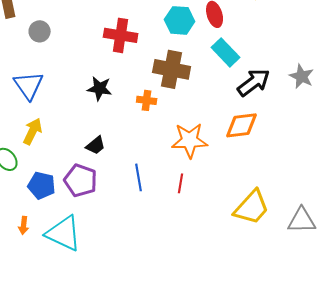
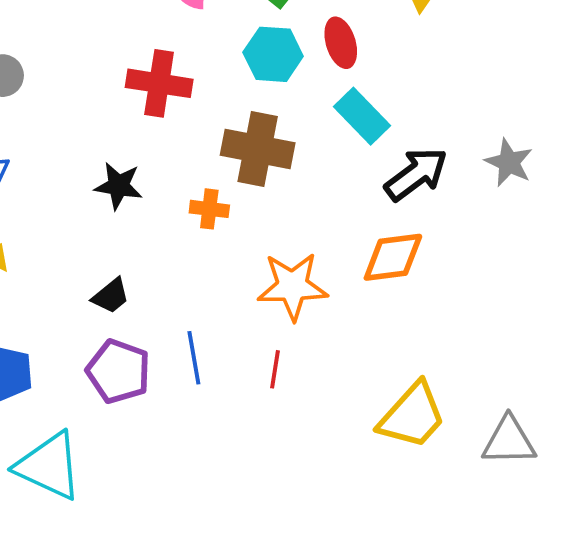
purple pentagon: (81, 180) -> (118, 371), moved

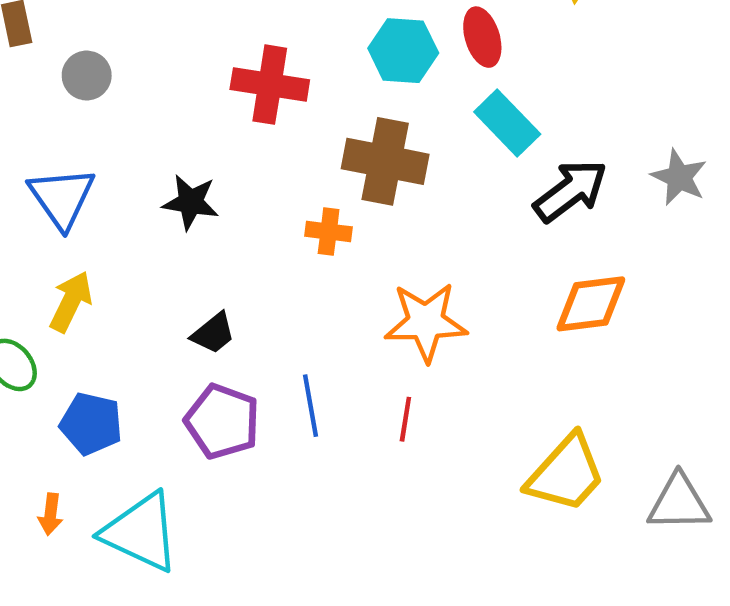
black star: (118, 186) -> (191, 202), moved
orange diamond: (393, 257) -> (591, 304), moved

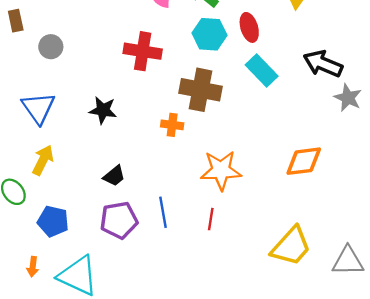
black arrow: (571, 191) -> (323, 64), moved, turned -120
purple pentagon: (222, 421) -> (119, 220), turned -30

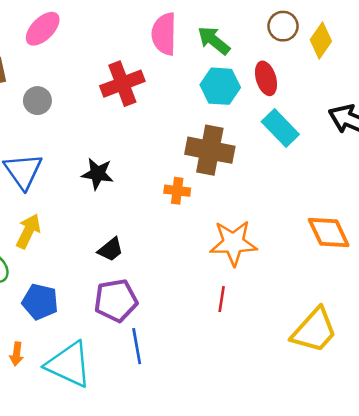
red cross: (143, 51) -> (122, 84), moved, turned -30
orange diamond: (304, 161) -> (329, 232), turned 72
blue line: (163, 212) -> (137, 346), moved

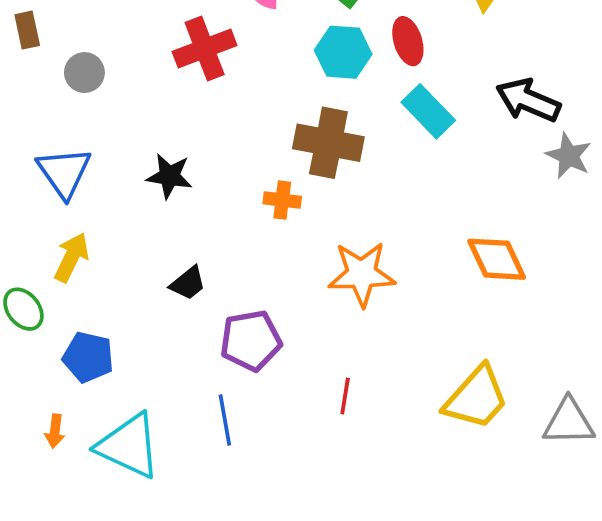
red line: (222, 299) -> (345, 396), moved
purple pentagon: (116, 300) -> (251, 341), moved

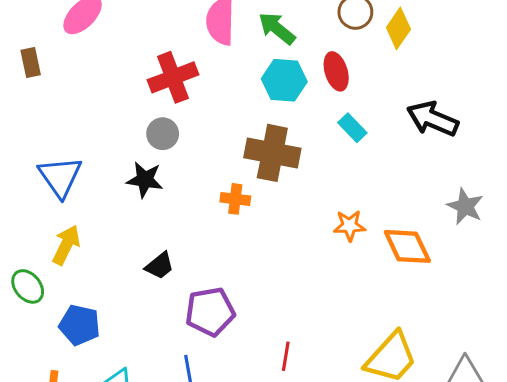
gray circle: (84, 73) -> (163, 134), moved
cyan rectangle: (428, 111) -> (352, 128), size x0.7
gray star: (569, 156) -> (465, 206), moved
orange star: (362, 274) -> (349, 226), moved, size x0.6

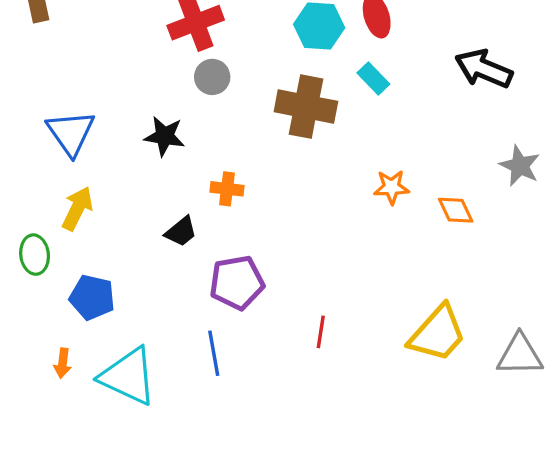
cyan rectangle: (352, 128) -> (373, 79), moved
gray circle: (163, 134) -> (212, 77), moved
orange cross: (235, 199) -> (227, 189), moved
orange diamond: (407, 246) -> (456, 210), size x0.7
green ellipse: (28, 286) -> (35, 255), turned 32

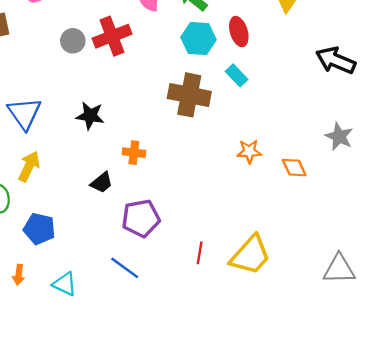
black arrow: (484, 69) -> (336, 60), moved
gray circle: (212, 77) -> (73, 41), moved
yellow trapezoid: (438, 334) -> (250, 255), moved
blue line: (214, 353) -> (125, 268), turned -44
cyan triangle: (128, 376) -> (65, 284), size x0.6

